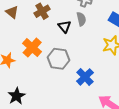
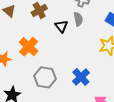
gray hexagon: (58, 59) -> (45, 77), moved

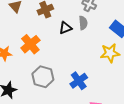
black triangle: (61, 26) -> (65, 28), turned 40

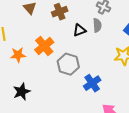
gray hexagon: (43, 77) -> (68, 64), moved

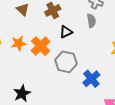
black triangle: (79, 30) -> (66, 32), moved
orange star: (18, 55) -> (19, 43), moved

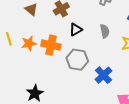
gray semicircle: (91, 21) -> (105, 31), moved
orange cross: (41, 46) -> (51, 45), turned -30

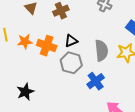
black triangle: (76, 30) -> (71, 41), moved
gray semicircle: (105, 31) -> (101, 50), moved, size x1.5

